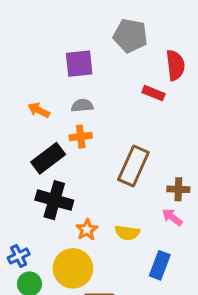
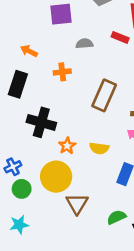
gray semicircle: (82, 105) -> (84, 44), moved
black rectangle: (48, 158) -> (18, 84), moved, turned -35

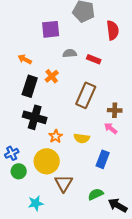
red rectangle: (120, 37) -> (94, 59), moved
orange cross: (62, 72) -> (52, 76), turned -32
black rectangle: (18, 84) -> (30, 86), moved
cyan star: (19, 225) -> (36, 203), moved

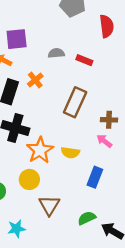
purple square: (51, 29) -> (17, 39), moved
orange star: (56, 136) -> (40, 150), size x1.6
yellow circle: (47, 161) -> (29, 179), size x0.7

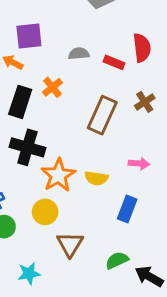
red semicircle: (107, 26) -> (142, 48), moved
brown cross: (109, 120) -> (145, 102), moved, turned -35
pink arrow: (104, 141) -> (139, 164), turned 147

